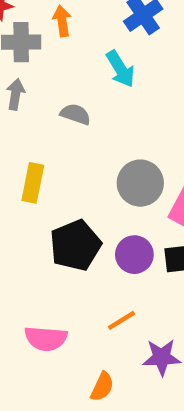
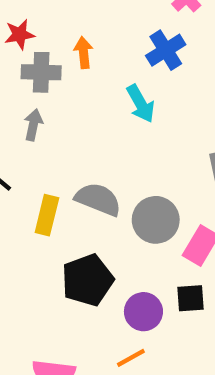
gray semicircle: (75, 114) -> (98, 199), moved, size x1.5
purple circle: (134, 255) -> (143, 312), moved

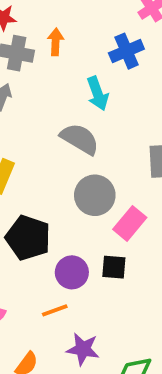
gray semicircle: (98, 199) -> (80, 139), moved
black pentagon: (87, 280) -> (28, 238), turned 30

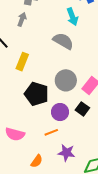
gray circle: (95, 195) -> (66, 80), moved
black square: (114, 267) -> (82, 109), turned 32

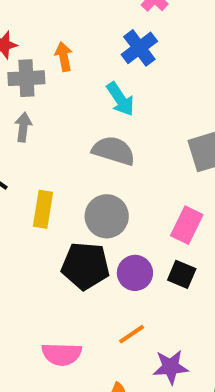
gray circle: (66, 80) -> (107, 216), moved
purple circle: (60, 112) -> (135, 273), moved

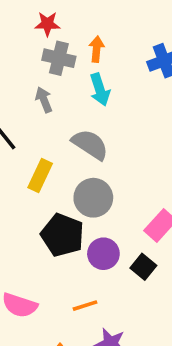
cyan arrow: (120, 99) -> (100, 90), moved
gray arrow: (23, 127) -> (44, 100), turned -45
gray semicircle: (114, 151) -> (90, 145), moved

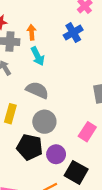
black square: (143, 267) -> (76, 172), moved, size x1.5

